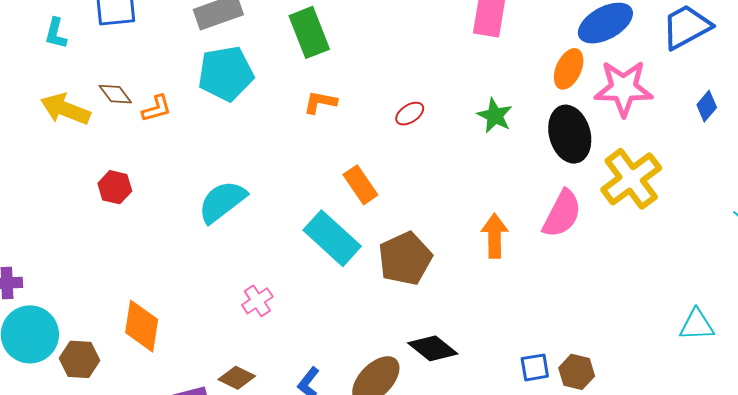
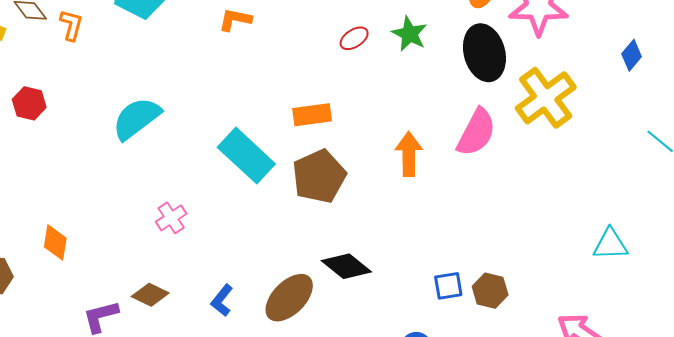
blue diamond: (707, 106) -> (632, 55), moved
orange L-shape: (157, 109) -> (71, 25), turned -60
red ellipse: (410, 114) -> (354, 38), moved
orange rectangle: (360, 185) -> (312, 115), moved, turned -63
orange diamond: (142, 326) -> (55, 242), size x0.7

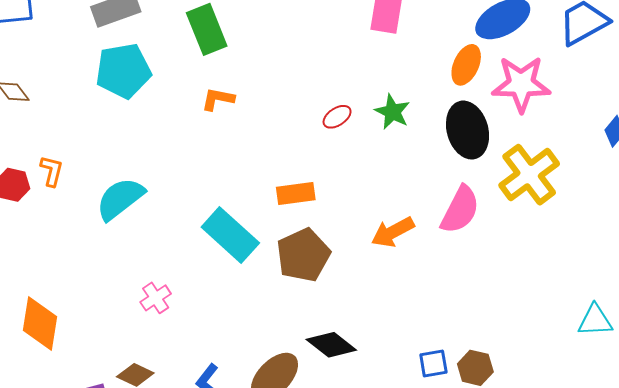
orange L-shape: (71, 25) -> (52, 171), moved
orange arrow: (409, 154) -> (393, 232), turned -117
orange diamond: (55, 242) -> (40, 323), size x1.5

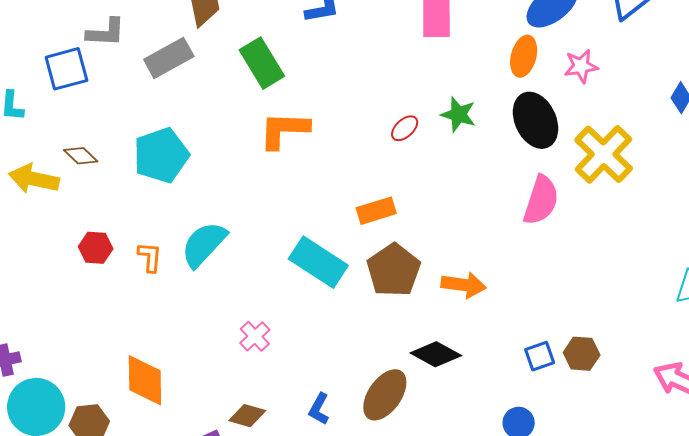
cyan pentagon: (123, 71) -> (161, 155), moved
pink star: (521, 84) -> (581, 66), size x0.6
orange L-shape: (218, 99) -> (284, 130), size x1.6
orange L-shape: (52, 171) -> (150, 257), moved
orange arrow: (393, 232) -> (464, 285), moved, turned -135

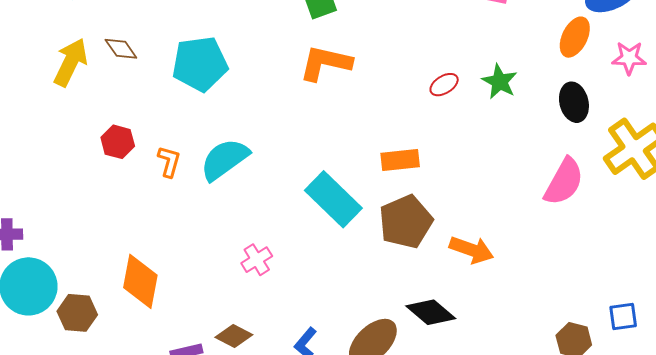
black ellipse: (536, 120) -> (574, 102), size x0.7
yellow arrow: (34, 179) -> (71, 62), turned 93
blue square: (540, 356) -> (623, 316), moved

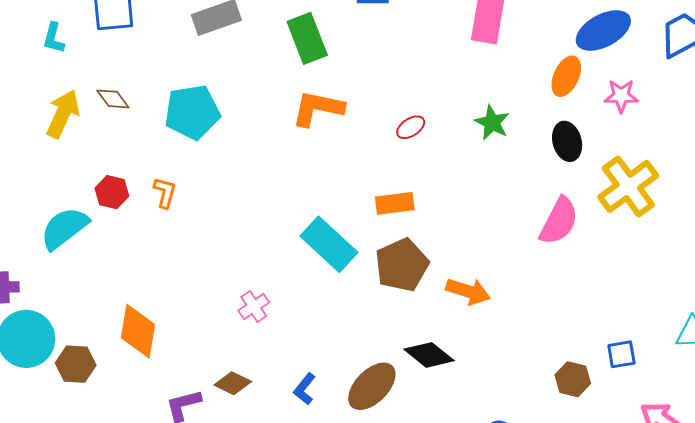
red ellipse: (444, 85) -> (411, 127), moved
cyan semicircle: (225, 159) -> (64, 228), moved
orange L-shape: (169, 161) -> (165, 193), moved

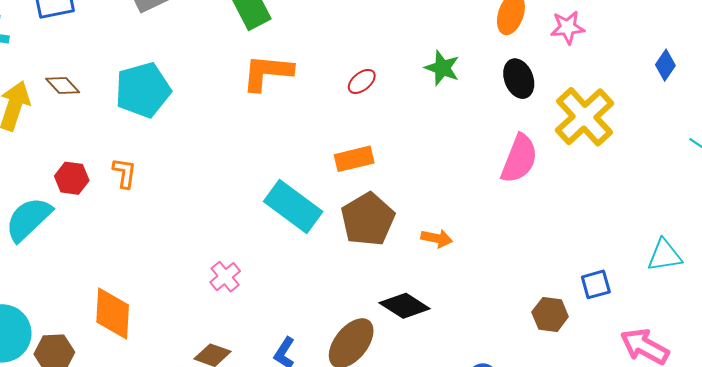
orange arrow: (468, 291) -> (437, 238), size x0.7

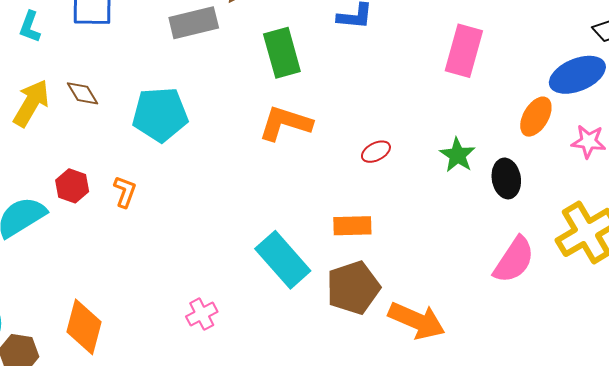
black ellipse: (519, 79) -> (506, 178), moved
orange arrow: (437, 238) -> (417, 321), size x1.8

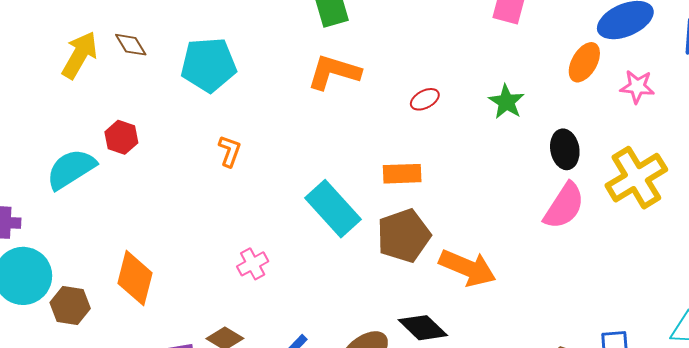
black ellipse: (506, 178) -> (565, 149), moved
orange L-shape: (125, 192) -> (230, 151), moved

